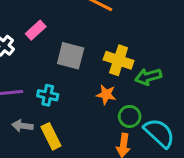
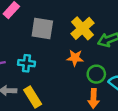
yellow cross: (119, 60) -> (83, 28), turned 35

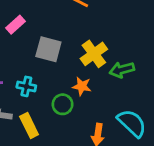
green circle: (96, 74) -> (63, 104), moved

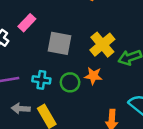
green circle: (63, 104) -> (70, 82), moved

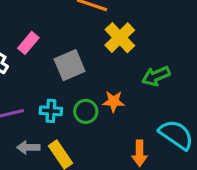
gray square: (59, 43) -> (70, 65), turned -30
yellow cross: (102, 45) -> (120, 38), moved

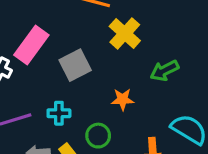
pink rectangle: (28, 43) -> (31, 45), size x1.6
green circle: (86, 111) -> (98, 136), moved

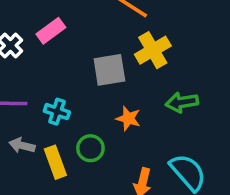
pink rectangle: (31, 45) -> (51, 31), size x0.7
gray square: (75, 65) -> (109, 70), moved

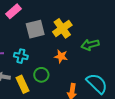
yellow cross: (153, 50) -> (62, 28), moved
gray square: (109, 70) -> (35, 29), moved

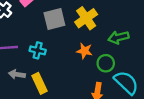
green circle: (41, 75) -> (106, 63), moved

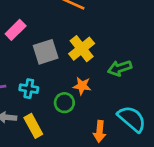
green circle: (106, 63) -> (64, 103), moved

